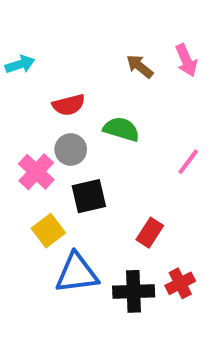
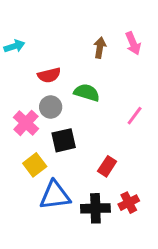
brown arrow: (140, 66) -> (100, 48), turned 60

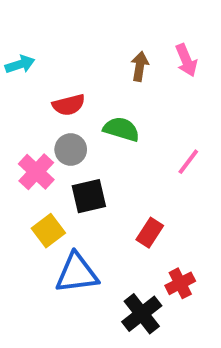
black cross: (95, 208) -> (142, 314), moved, turned -36

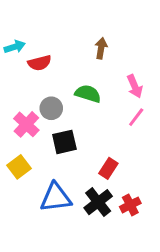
pink arrow: (186, 60) -> (135, 86), moved
red semicircle: (69, 105) -> (40, 63), moved
yellow square: (48, 231) -> (19, 167), moved
black cross: (142, 314) -> (98, 202), moved

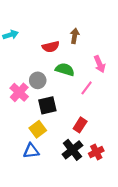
red semicircle: (40, 63) -> (51, 47), moved
pink line: (136, 117) -> (87, 88), moved
yellow square: (19, 167) -> (38, 129), moved
blue triangle: (56, 198) -> (31, 151), moved, size x0.7

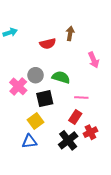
green semicircle: (65, 70) -> (61, 77), moved
pink line: (87, 88) -> (81, 98), moved, turned 56
red cross: (96, 152) -> (90, 132), moved

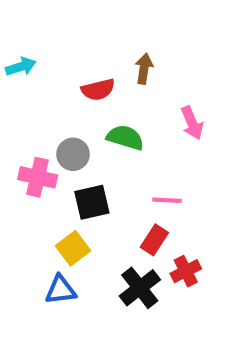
green semicircle: (61, 77) -> (125, 138), moved
pink cross: (18, 86) -> (38, 177), turned -30

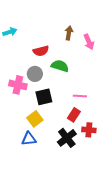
red semicircle: (98, 90) -> (41, 51), moved
pink arrow: (192, 123) -> (89, 42), moved
red cross: (186, 271) -> (89, 130), turned 32

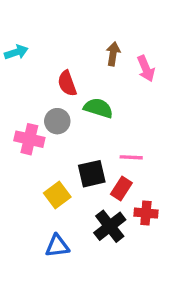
red semicircle: (41, 51) -> (67, 83), turned 84
black square: (44, 97) -> (92, 174), moved
blue triangle: (29, 139) -> (57, 246), moved

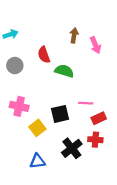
gray circle: (57, 121) -> (15, 66), moved
pink cross: (29, 139) -> (19, 106), moved
red rectangle: (121, 188) -> (99, 118), moved, turned 32

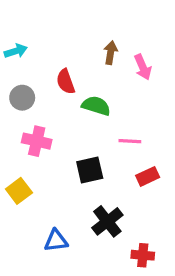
pink line: (86, 103) -> (130, 141), moved
pink cross: (19, 106) -> (37, 141), moved
yellow square: (37, 128) -> (19, 191), moved
red cross: (95, 140) -> (143, 255), moved

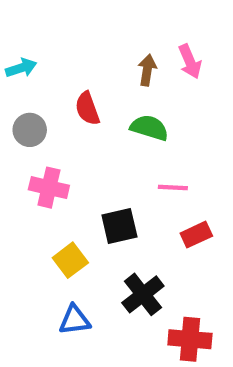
pink arrow: (143, 67) -> (190, 62), moved
green semicircle: (96, 106) -> (149, 128), moved
yellow square: (19, 191) -> (70, 260), moved
red cross: (143, 255) -> (190, 339), size x1.4

